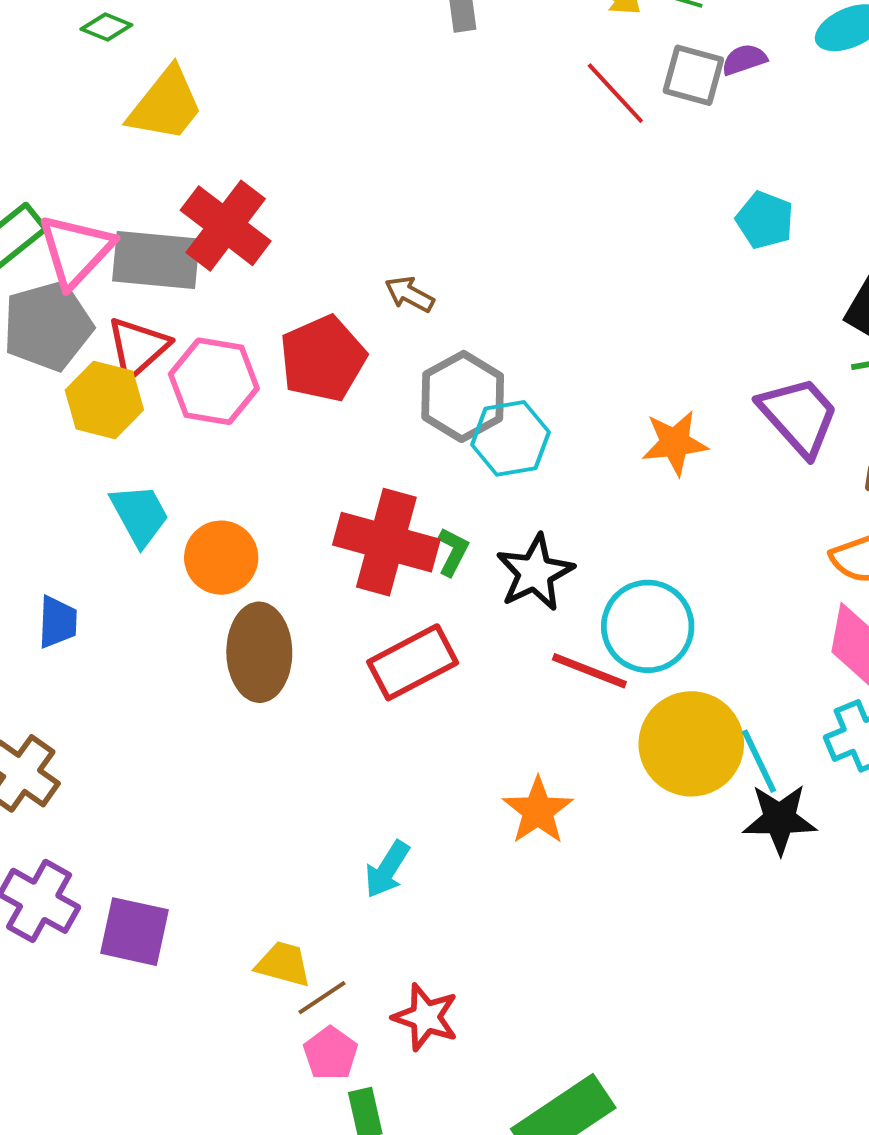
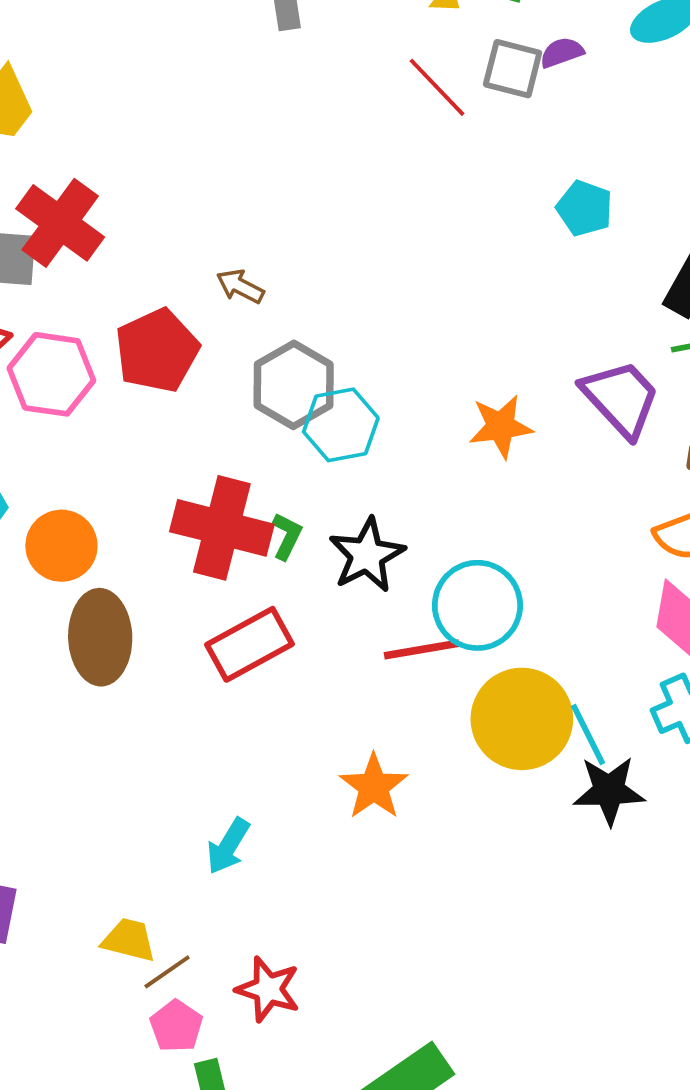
red line: (589, 671) -> (422, 650), turned -30

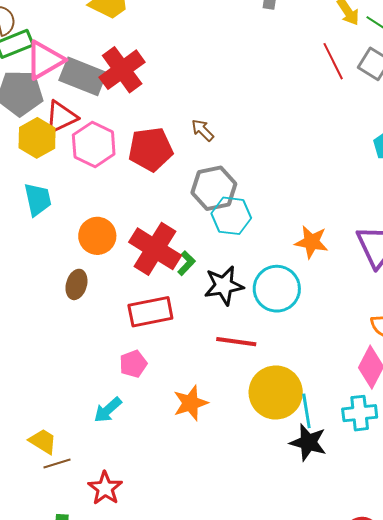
orange circle: (61, 546) -> (97, 236), moved
cyan circle: (477, 605) -> (277, 289), moved
brown ellipse: (100, 637) -> (76, 284), size x0.6
pink pentagon: (176, 1026) -> (133, 364), moved

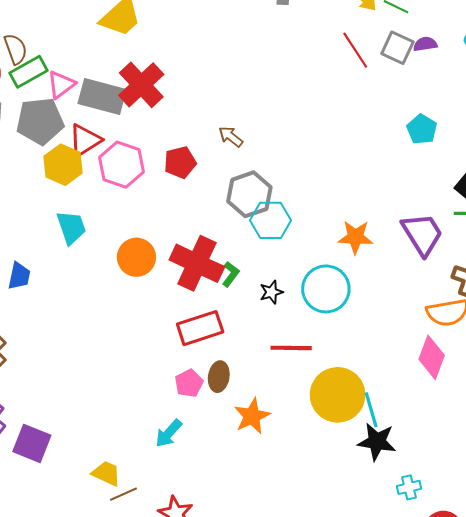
pink triangle: (45, 60) -> (61, 85), size x0.7
red pentagon: (151, 149) -> (180, 162), size x0.7
brown ellipse: (76, 284) -> (219, 377), moved
black star: (224, 285) -> (271, 292), size x0.6
cyan cross: (360, 413) -> (409, 487), moved, size x0.7

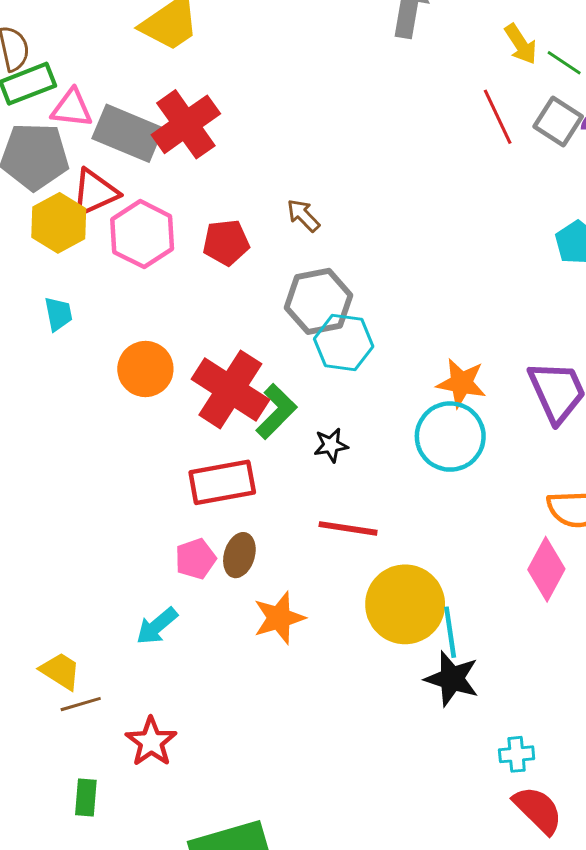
pink triangle: (61, 85) -> (72, 108), turned 36
cyan trapezoid: (71, 227) -> (58, 314), size x0.7
green L-shape: (231, 274) -> (276, 411), size x1.5
cyan circle: (326, 289) -> (450, 437), moved
cyan cross: (409, 487) -> (517, 754), moved

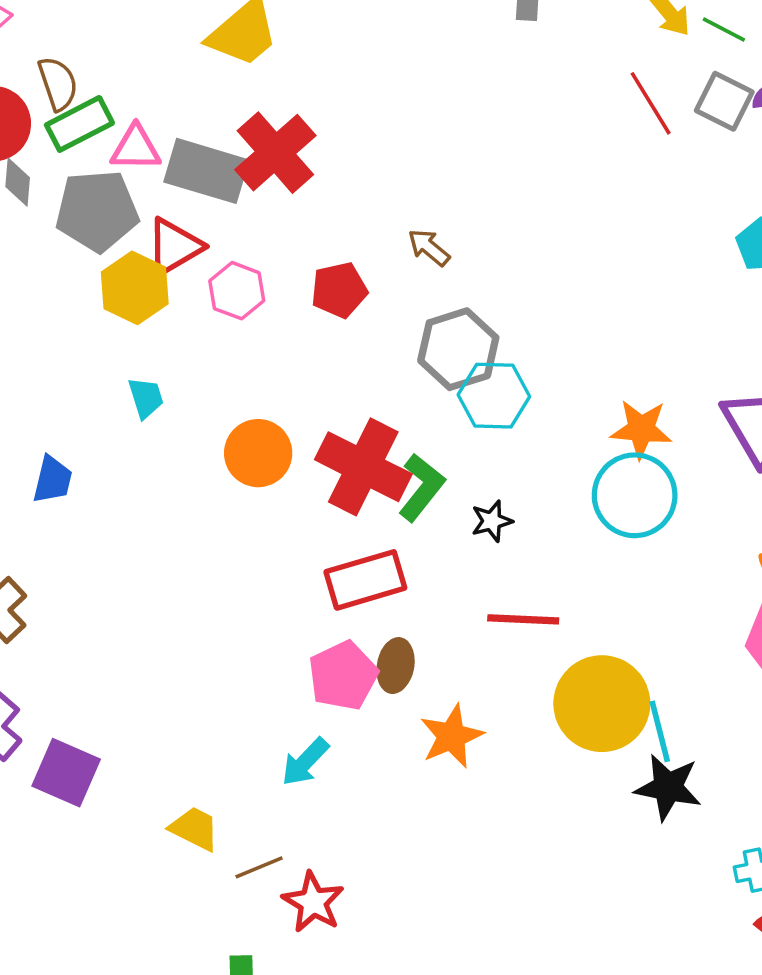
pink hexagon: (142, 234) -> (237, 291), size x0.7
pink pentagon: (196, 559) -> (343, 676), size x1.4
brown line: (81, 704) -> (259, 867), moved

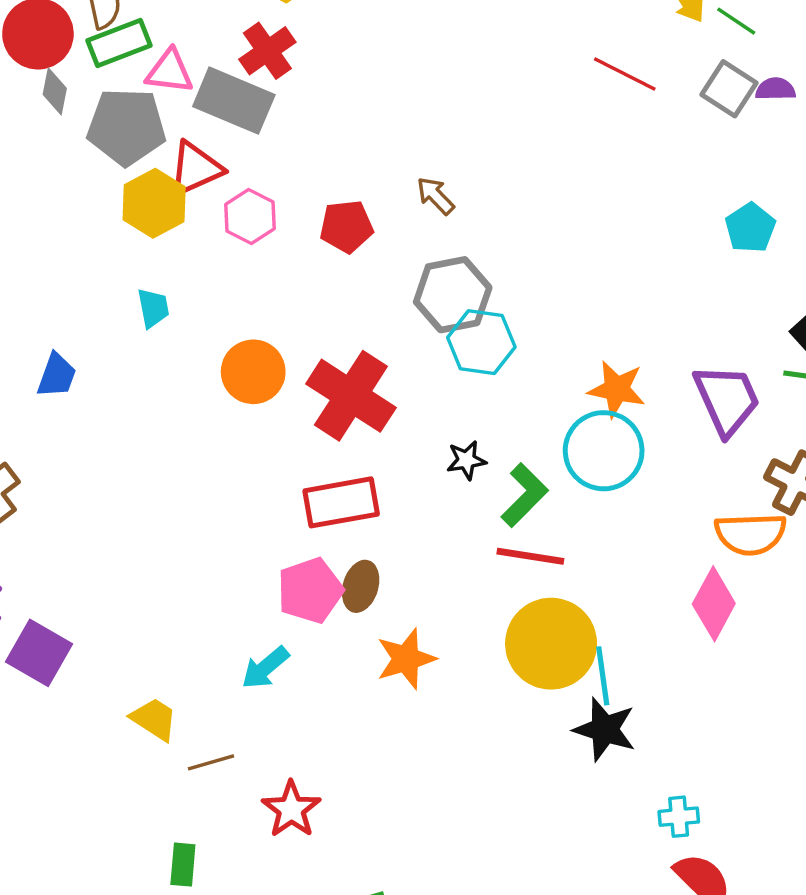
red line: (651, 103) -> (625, 74), moved, turned -38
red cross: (275, 153) -> (267, 51), moved, size x0.7
green L-shape: (422, 487) -> (524, 495), moved
red line: (523, 619) -> (530, 556), moved
red star: (313, 902) -> (291, 809), moved

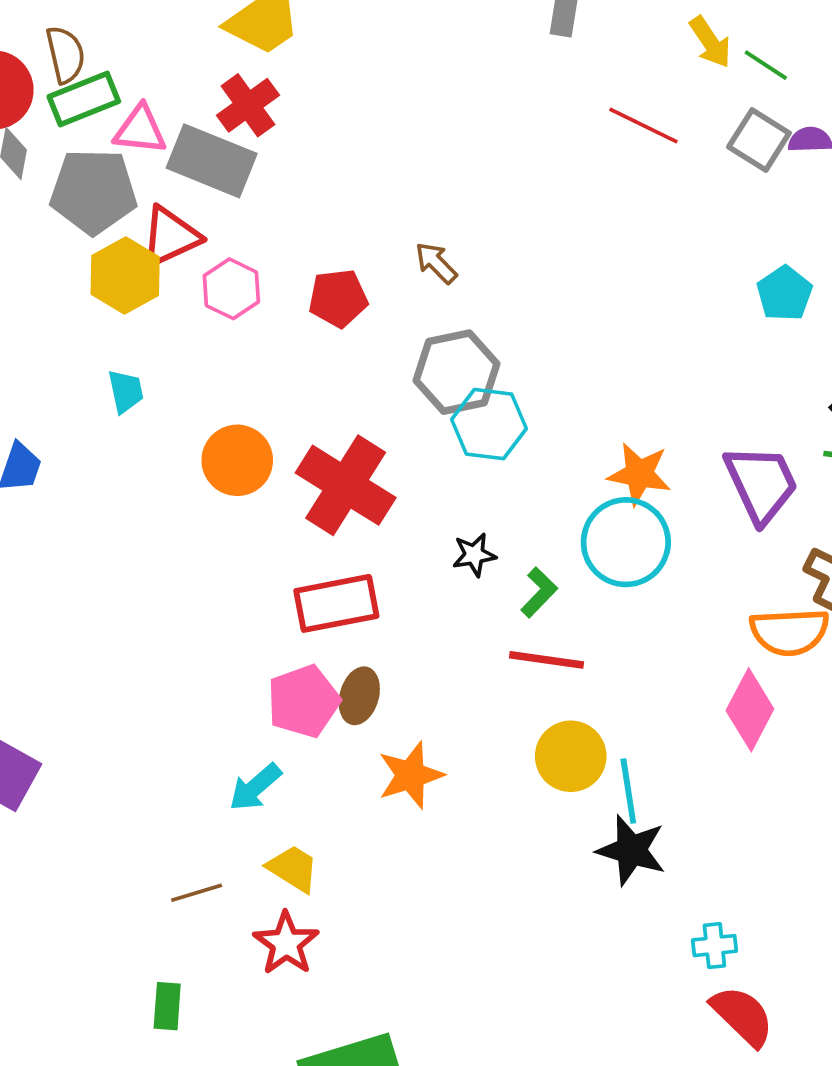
green L-shape: (524, 495) -> (539, 592), size x0.7
yellow circle: (551, 644) -> (571, 756), size x0.7
yellow trapezoid: (154, 719) -> (293, 868), moved

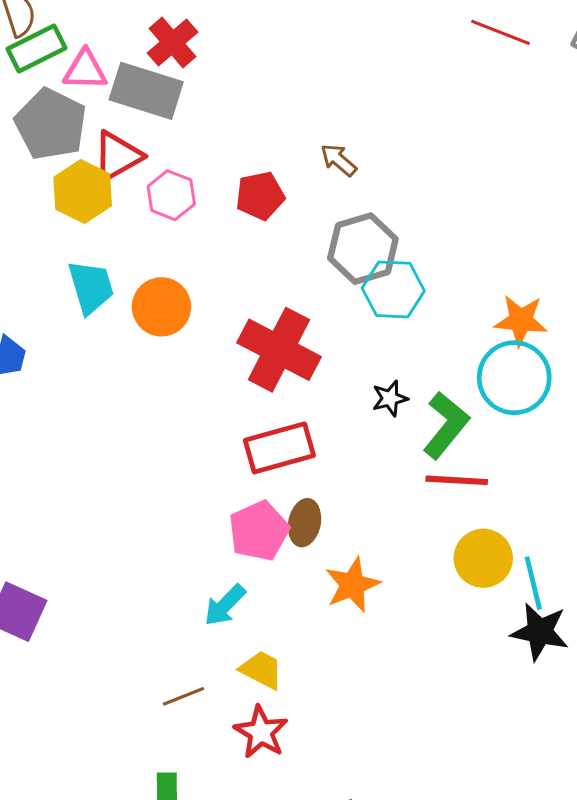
gray pentagon: (93, 191) -> (51, 124), turned 30
cyan trapezoid: (126, 391) -> (91, 287), size x1.5
orange circle: (237, 460) -> (161, 307), moved
green L-shape: (539, 592) -> (446, 425), size x1.6

